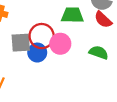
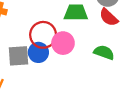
gray square: (21, 43) -> (18, 56), moved

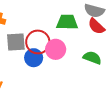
gray square: (18, 56) -> (16, 42), moved

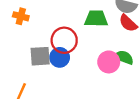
gray square: (16, 42) -> (40, 56), moved
pink circle: (56, 49) -> (109, 62), moved

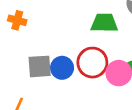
red circle: (64, 40) -> (92, 63), moved

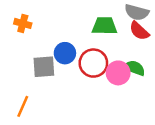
blue circle: (62, 68) -> (65, 53), moved

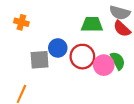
green semicircle: (134, 68) -> (118, 61), turned 42

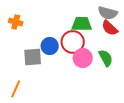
red circle: (82, 57) -> (73, 42), moved
pink circle: (104, 65) -> (83, 58), moved

